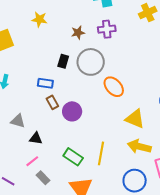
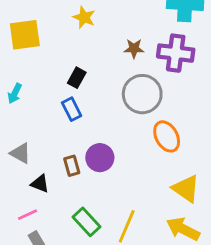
purple cross: (107, 29) -> (176, 53), size x1.4
black rectangle: (63, 61) -> (77, 78), moved
blue rectangle: (45, 83) -> (72, 109), turned 42
brown rectangle: (52, 102) -> (72, 166), moved

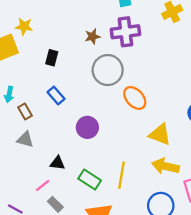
yellow star: (84, 17) -> (24, 26), moved
black rectangle: (77, 78) -> (52, 58), moved
brown rectangle: (72, 166) -> (25, 111), moved
black triangle: (40, 184) -> (57, 163), moved

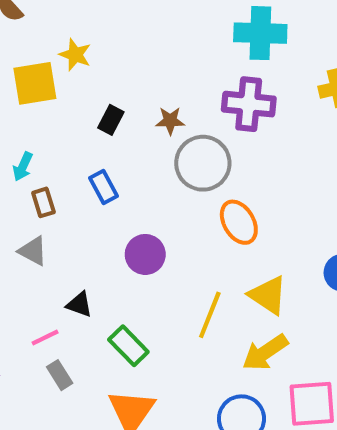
brown star: (92, 37) -> (170, 121), moved
yellow arrow: (165, 166) -> (265, 352), turned -60
yellow line: (121, 175) -> (210, 315), moved

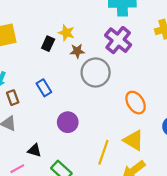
yellow star: (75, 55) -> (66, 33), moved
purple cross: (249, 104) -> (118, 40), turned 36
black rectangle: (111, 120) -> (48, 44), moved
orange ellipse: (239, 222) -> (136, 103), moved

